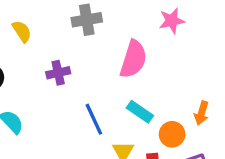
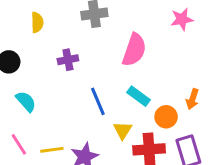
pink star: (172, 21) -> (182, 19), moved
yellow semicircle: (22, 31) -> (37, 22), turned 30

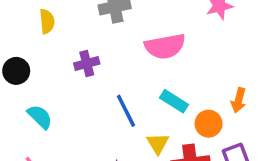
pink semicircle: (134, 50) -> (165, 46), turned 64

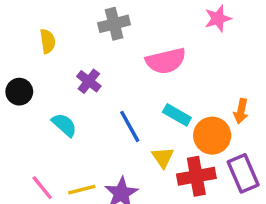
purple cross: (87, 63) -> (89, 81), turned -35
cyan semicircle: (40, 117) -> (64, 125), moved
orange circle: (209, 124) -> (212, 136), size x1.4

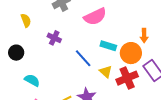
cyan semicircle: (64, 125) -> (32, 80), moved

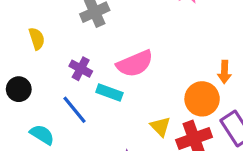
pink semicircle: (95, 17) -> (135, 64), moved
cyan rectangle: (108, 46) -> (109, 93), moved
blue line: (83, 58) -> (74, 110), moved

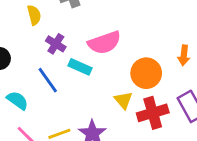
yellow semicircle: (37, 39) -> (34, 15), moved
orange circle: (202, 99) -> (146, 73), moved

